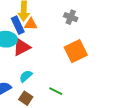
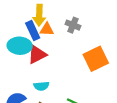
gray cross: (71, 17) -> (73, 25), moved
cyan semicircle: (26, 76) -> (41, 86), turned -144

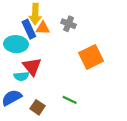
red triangle: (37, 54) -> (32, 67), moved, turned -42
cyan semicircle: (41, 86) -> (21, 76), moved

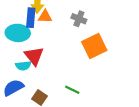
gray cross: (69, 24) -> (79, 19), moved
blue rectangle: (29, 29) -> (31, 18), turned 30

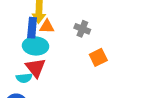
cyan ellipse: (18, 33) -> (36, 46), moved
orange square: (94, 46) -> (98, 57), size x0.7

